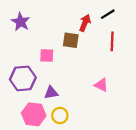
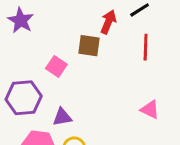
pink square: (47, 56) -> (56, 66), turned 32
pink triangle: (101, 85) -> (150, 110), moved

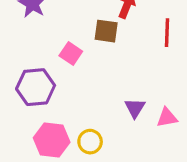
pink triangle: (150, 110) -> (167, 118), moved, turned -36
purple triangle: (62, 117) -> (135, 108), moved, turned -48

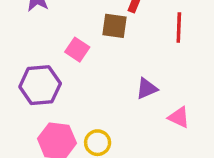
purple triangle: (135, 108) -> (147, 88), moved, turned 35
pink triangle: (167, 118) -> (179, 117), turned 35

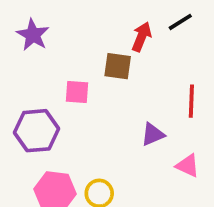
red line: (179, 28) -> (191, 101), moved
pink square: (77, 50) -> (77, 92), turned -30

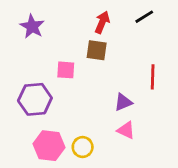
red arrow: (142, 37) -> (102, 22), moved
pink triangle: (188, 166) -> (126, 130), moved

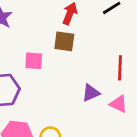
pink triangle: (126, 130) -> (119, 104), moved

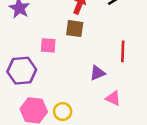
pink triangle: (119, 104) -> (113, 98), moved

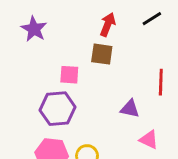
purple hexagon: (22, 71) -> (58, 109), moved
purple triangle: (97, 73) -> (130, 109), turned 35

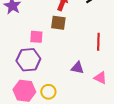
purple triangle: (130, 109) -> (77, 68), moved
pink triangle: (149, 140) -> (100, 78), moved

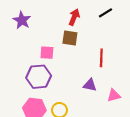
red line: (98, 42) -> (101, 58), moved
pink triangle: (100, 78) -> (114, 96), turned -40

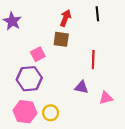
black line: (105, 13) -> (97, 14), turned -64
pink square: (47, 53) -> (38, 54), turned -32

